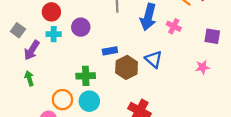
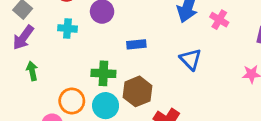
cyan cross: (54, 34) -> (67, 28), moved
purple arrow: (32, 50) -> (23, 38), moved
brown hexagon: (127, 67) -> (137, 91), moved

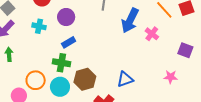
blue rectangle: (136, 44) -> (69, 42), moved, turned -32
blue triangle: (191, 59) -> (125, 79), moved, turned 48

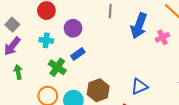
pink cross: (152, 34) -> (162, 37), turned 32
green cross: (61, 63) -> (57, 67), moved, turned 30

